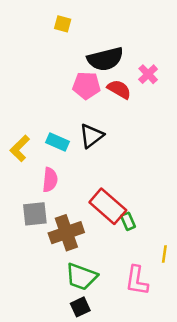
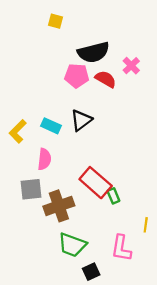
black square: (80, 307) -> (91, 272), moved

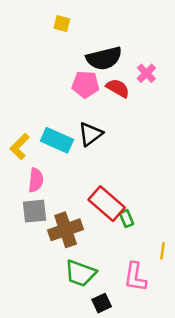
cyan rectangle: (51, 126) -> (57, 140), size x1.4
pink semicircle: (44, 159) -> (36, 180), moved

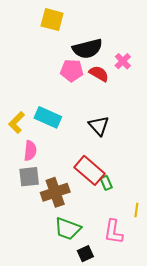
yellow square: (62, 24) -> (52, 20), size x1.6
black triangle: (90, 134) -> (99, 126), moved, turned -35

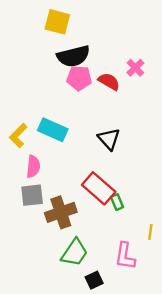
black semicircle: (87, 49) -> (73, 56), moved
green trapezoid: (68, 229) -> (75, 253), turned -76

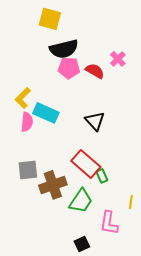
yellow L-shape: (18, 135) -> (23, 98), moved
pink semicircle: (33, 166) -> (27, 122), moved
green trapezoid: (75, 253) -> (81, 201), moved

